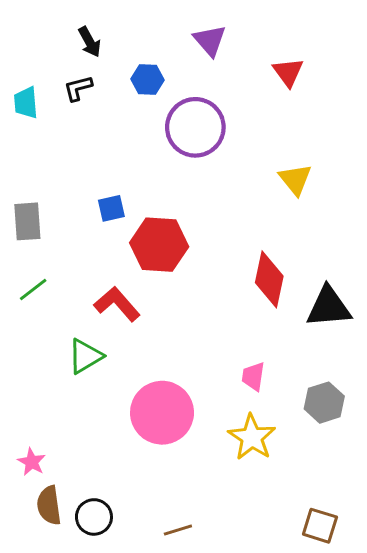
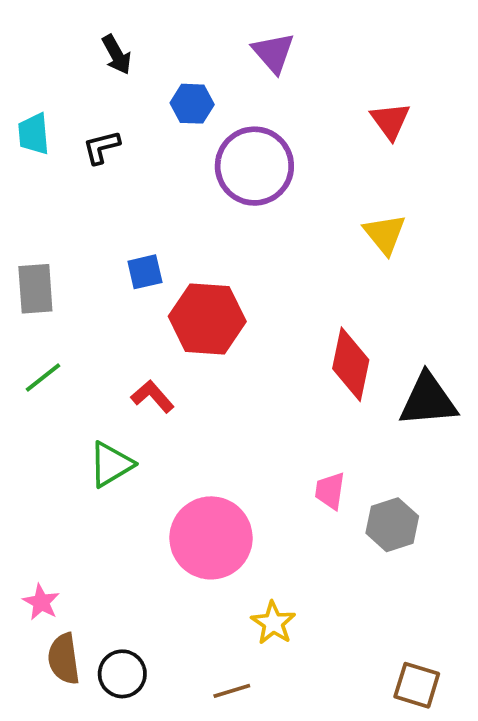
red triangle: (288, 72) -> (390, 121), moved
black L-shape: (78, 88) -> (102, 147), moved
red L-shape: (117, 304) -> (152, 396), size x0.7
gray hexagon: (324, 403) -> (392, 525), moved
yellow star: (252, 437) -> (273, 623), moved, size x0.7

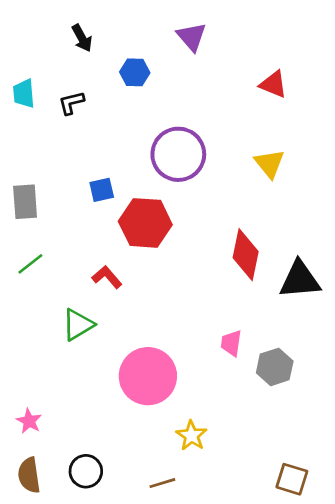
red triangle: (390, 121) -> (273, 84), turned -32
purple circle: (254, 166) -> (178, 154), moved
brown semicircle: (64, 659) -> (29, 475), moved

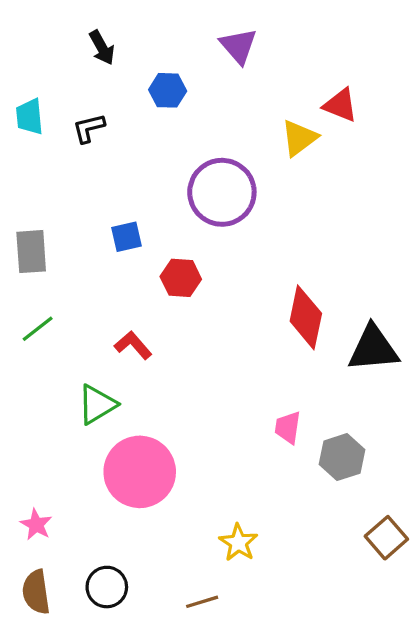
yellow triangle: (269, 164) -> (299, 138), moved, turned 32
red hexagon: (145, 223) -> (181, 278), size x0.6
pink circle: (148, 376) -> (140, 472), moved
brown square: (292, 479) -> (386, 538), moved, turned 32

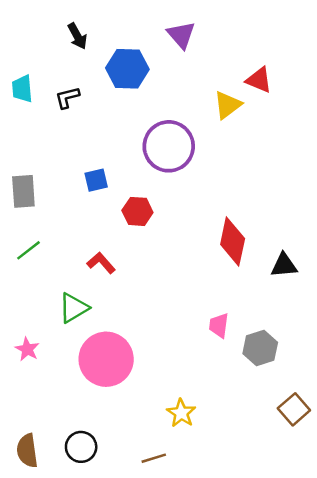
blue hexagon: (168, 90) -> (127, 69), size x1.5
black triangle: (373, 349) -> (284, 265), size x0.7
pink star: (36, 525) -> (27, 349), moved

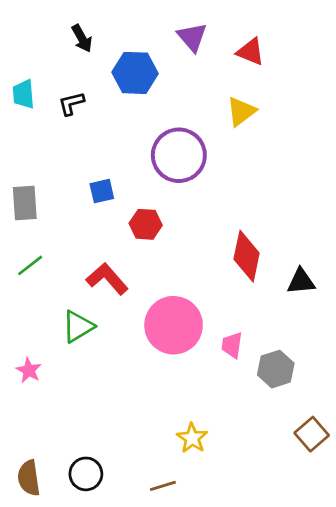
red triangle: (259, 80) -> (251, 52), moved
red L-shape: (101, 263) -> (107, 279), size x1.4
pink circle: (106, 359) -> (174, 325), moved

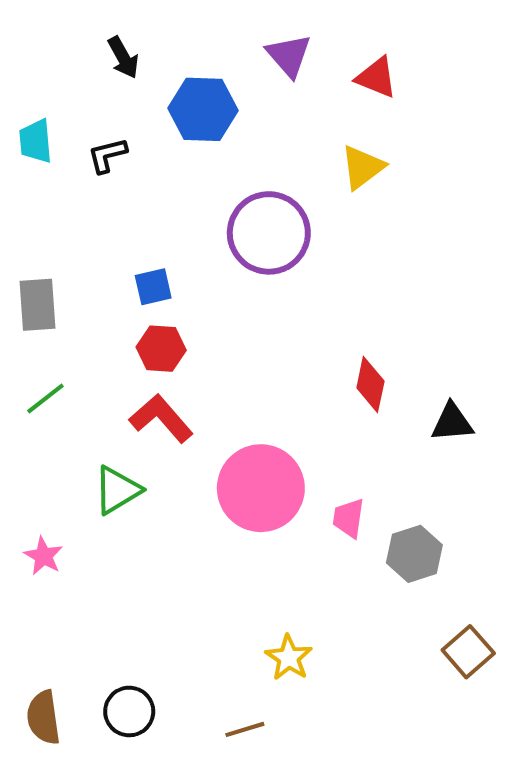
red hexagon: (146, 224) -> (161, 349), moved
red diamond: (247, 256) -> (370, 384), size x0.7

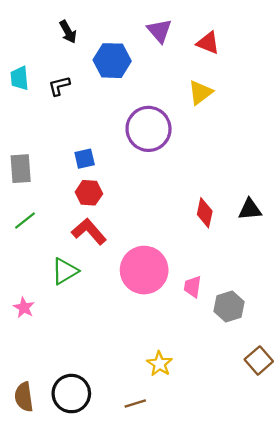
black triangle: (452, 422) -> (250, 209), moved
black circle: (129, 711) -> (71, 394), size x1.4

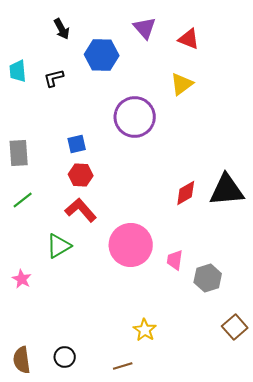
black triangle: (250, 209) -> (227, 190), size x1.6
red diamond: (205, 213) -> (186, 193), turned 48
black circle: (71, 394) -> (65, 357), size x0.6

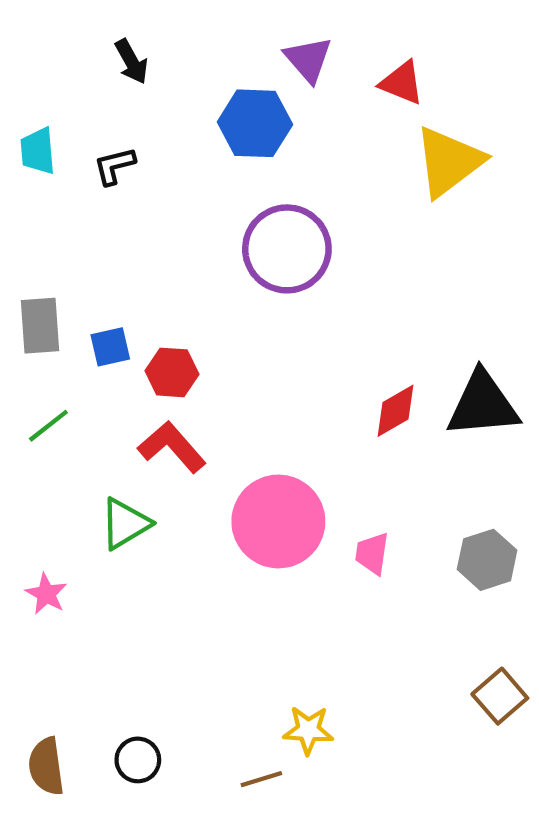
blue hexagon: (102, 55) -> (255, 123), moved
yellow triangle: (182, 84) -> (449, 162), moved, size x1.5
blue square: (77, 144) -> (110, 347), moved
gray hexagon: (208, 278) -> (487, 560), moved
yellow star: (145, 330) -> (308, 730), moved, turned -30

